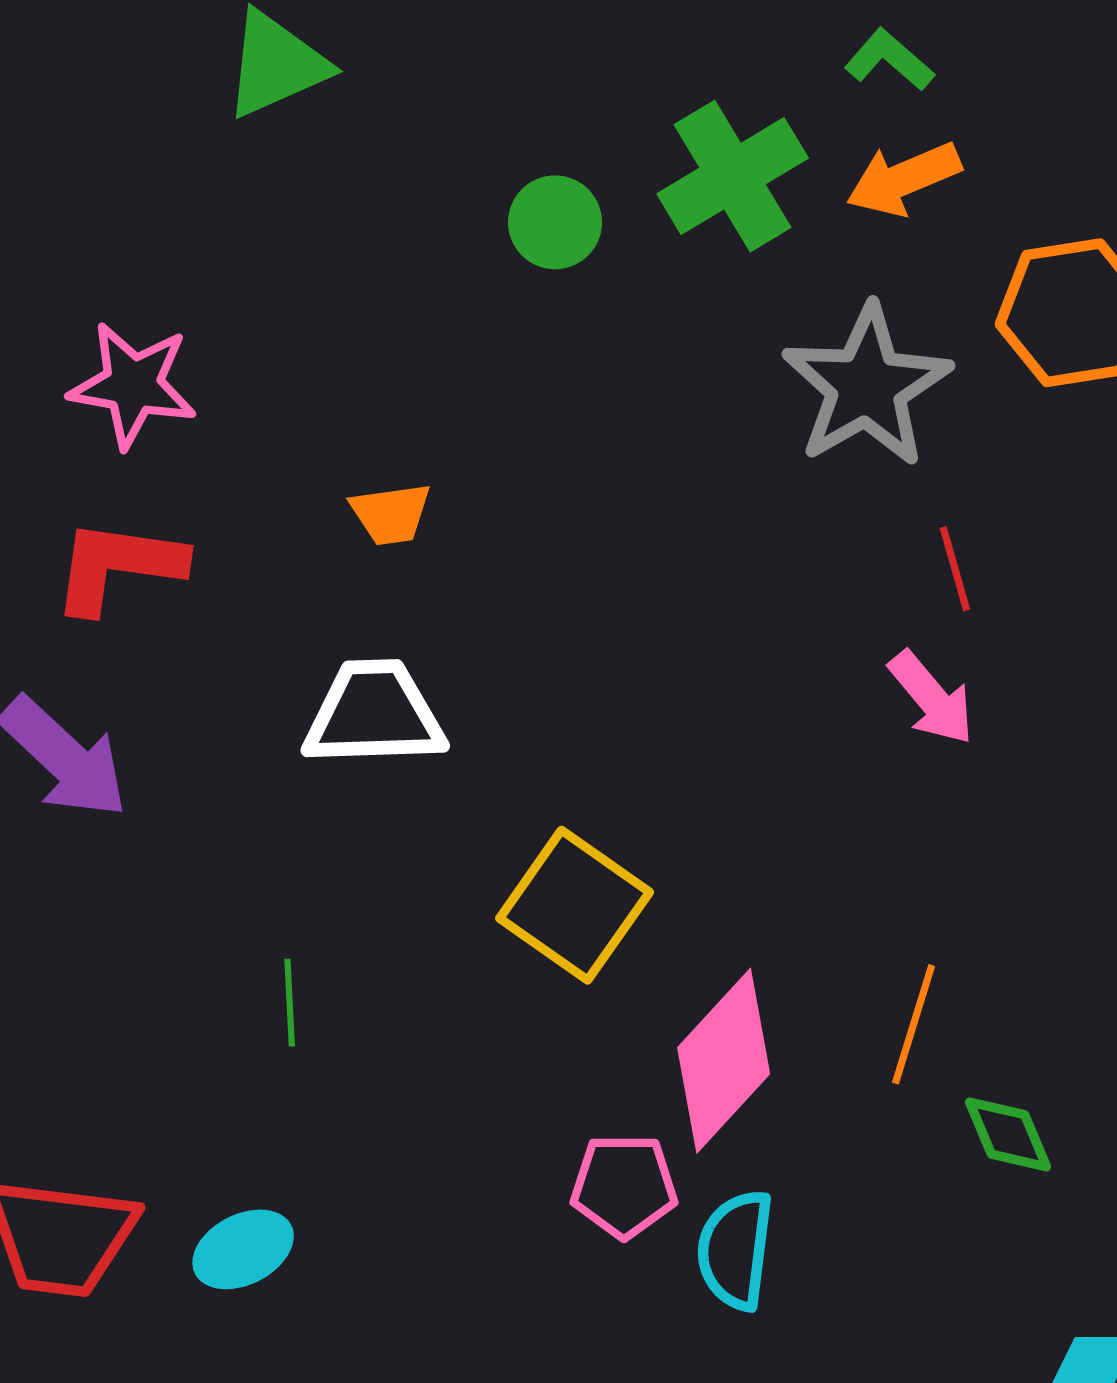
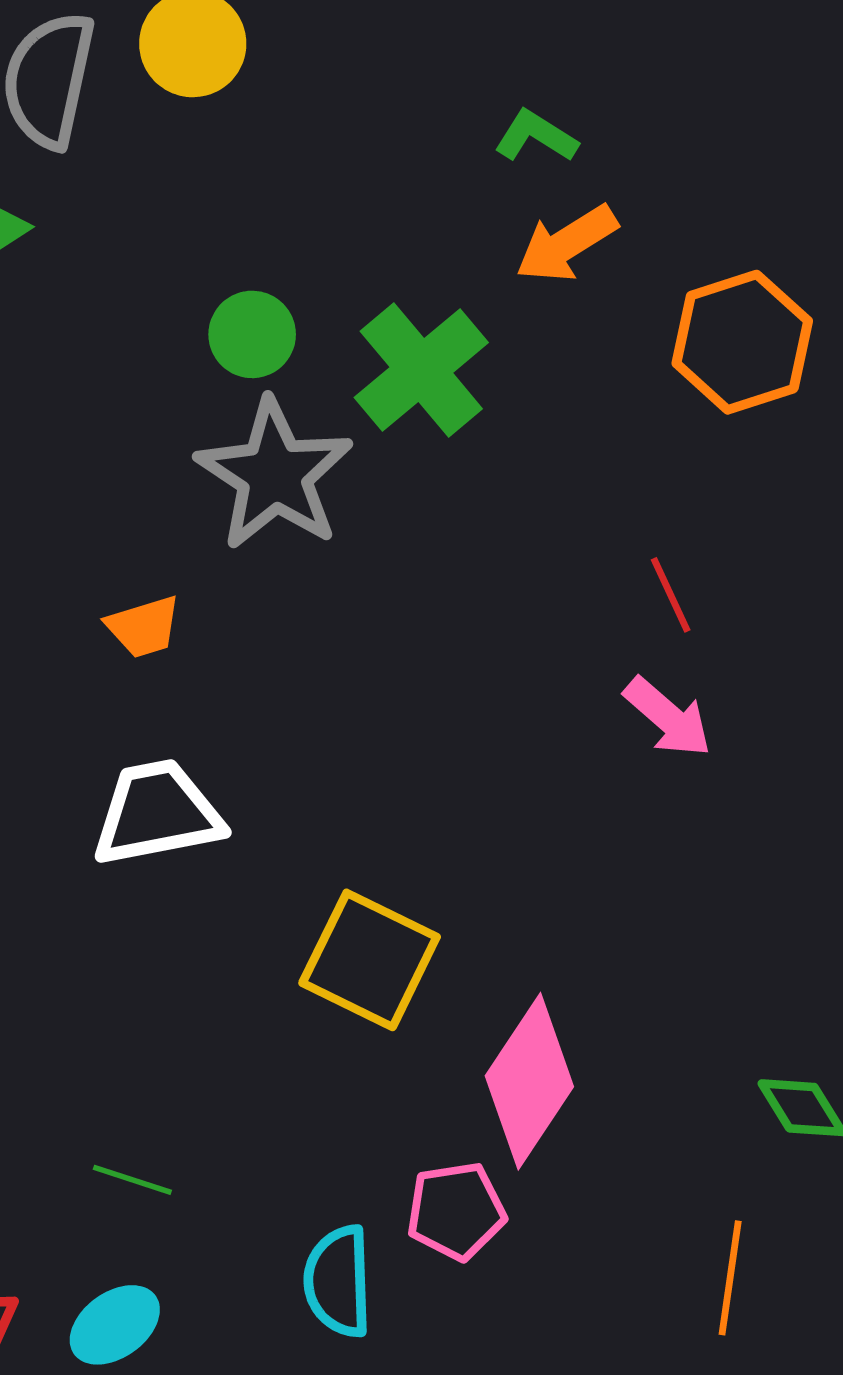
green cross: (733, 176) -> (421, 370), moved
gray star: (867, 386) -> (275, 475), moved
green line: (290, 1003) -> (132, 1180), moved, turned -60
orange line: (914, 1024) -> (730, 1278), moved
cyan semicircle: (735, 1250) -> (338, 1281), moved

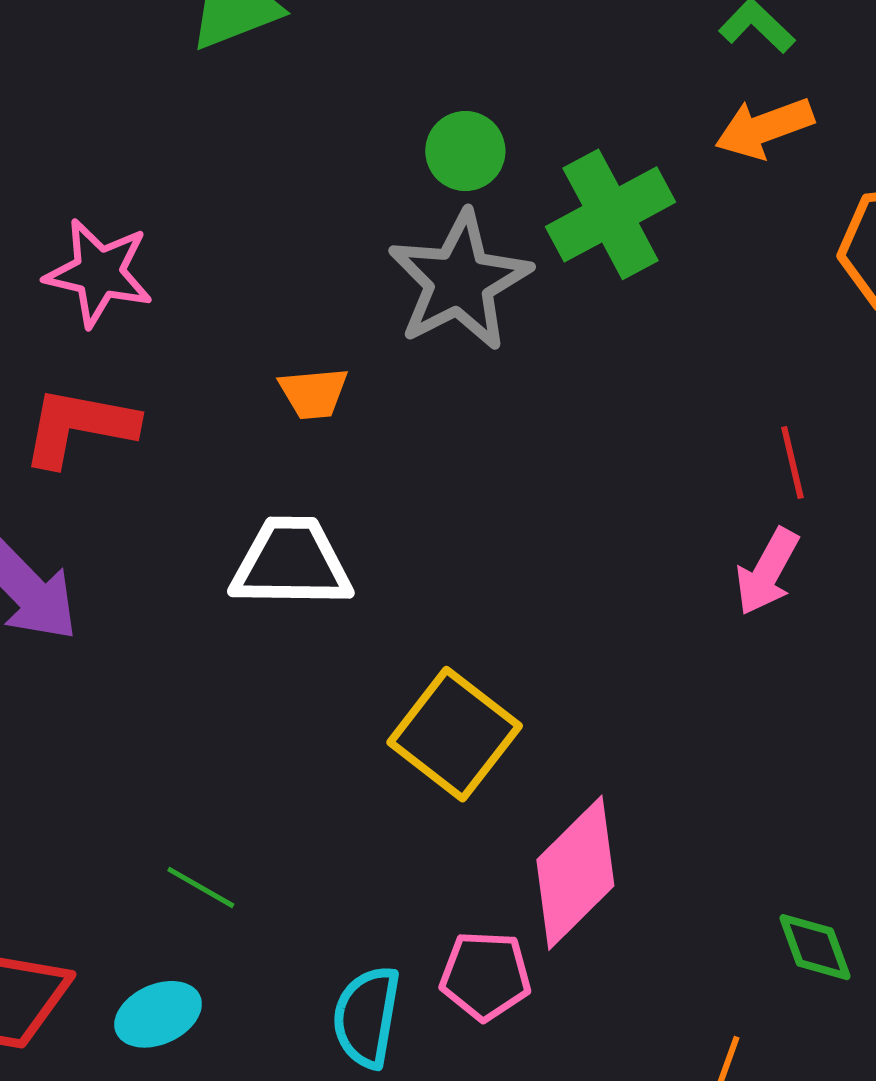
pink arrow: (668, 717) -> (767, 572), turned 66

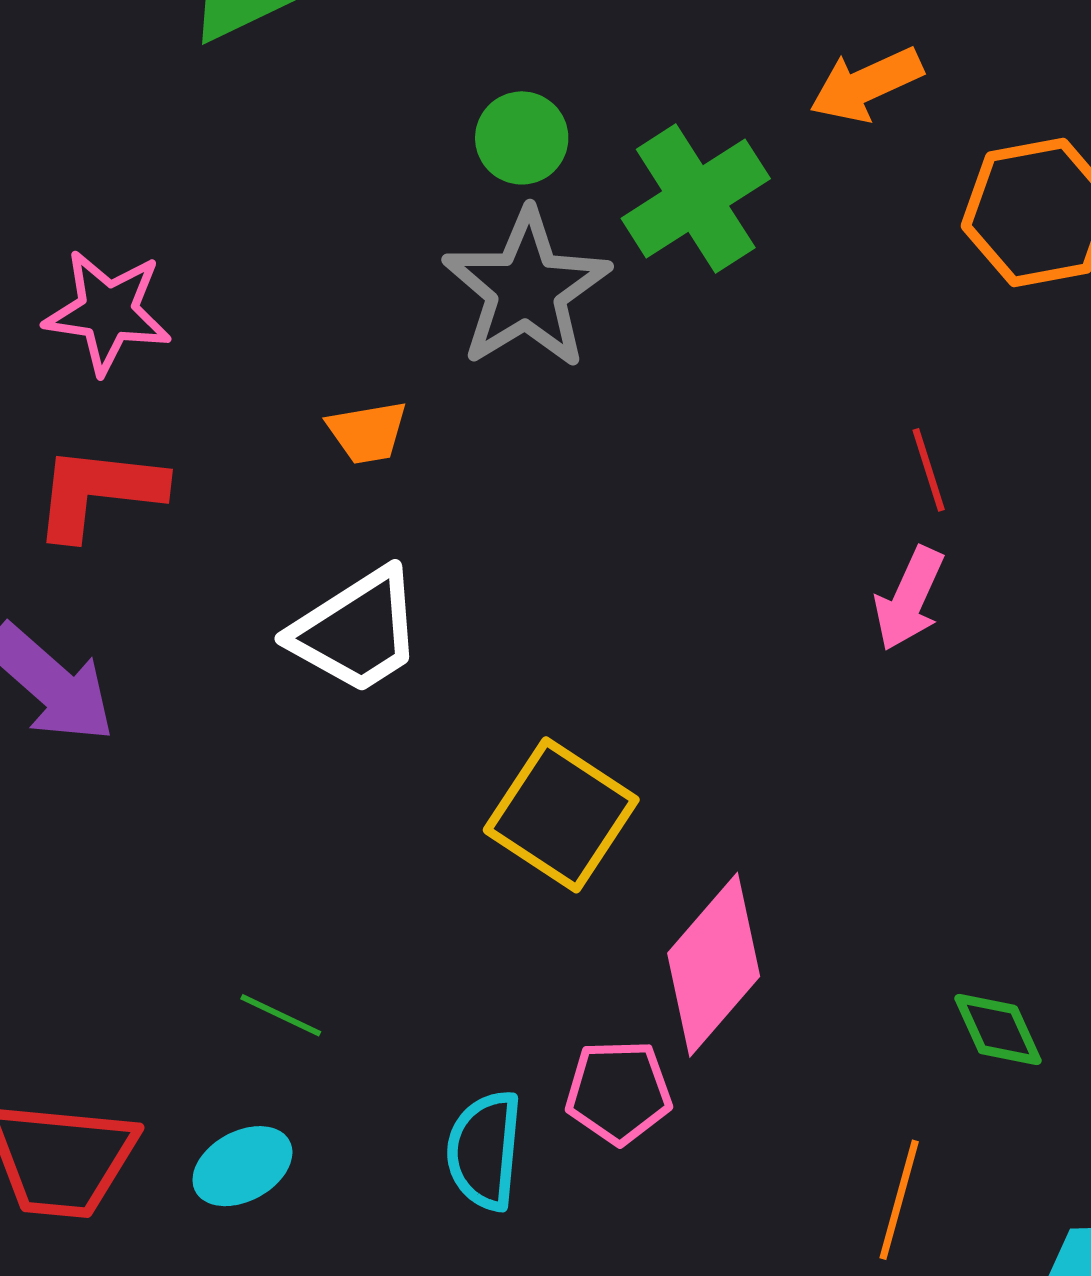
white trapezoid: (291, 563) -> (357, 631), turned 151

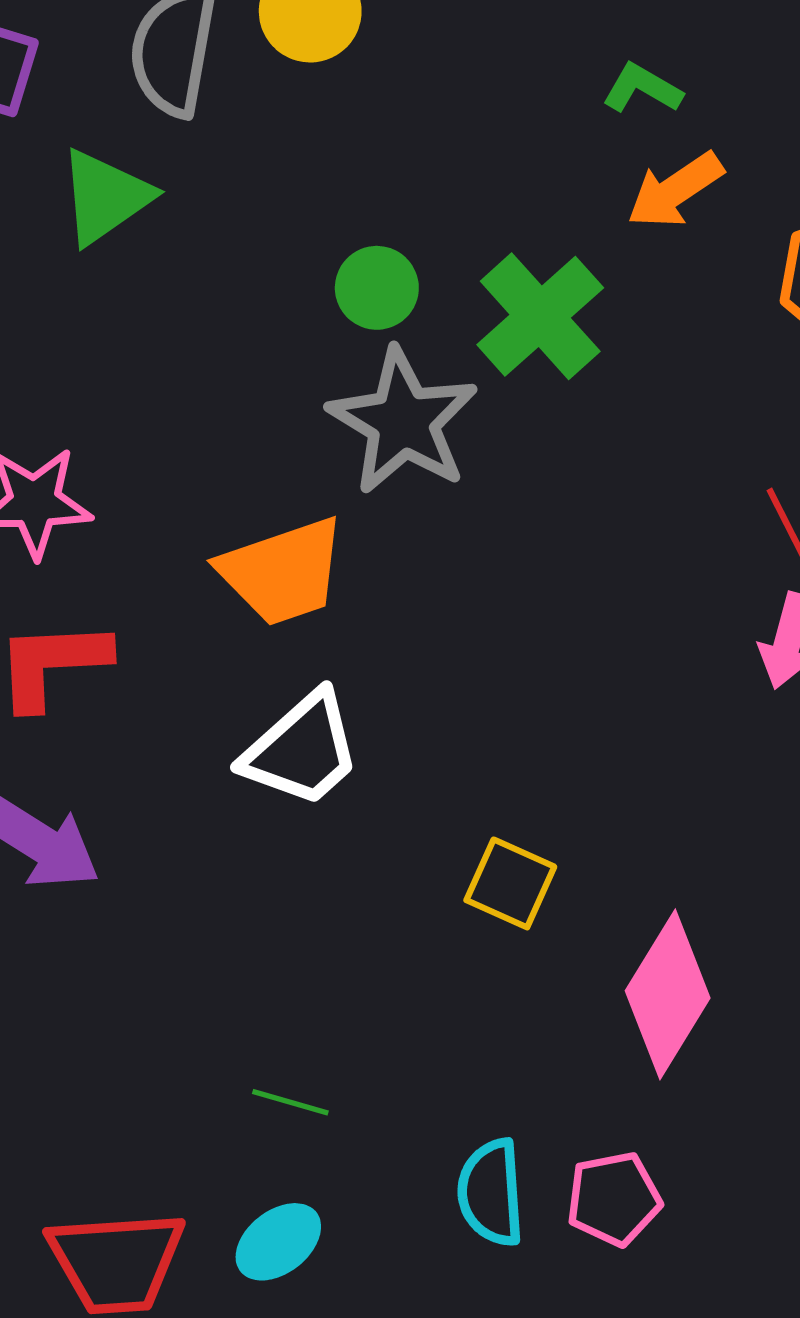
orange trapezoid: (367, 432) -> (283, 572), size x1.8
yellow square: (561, 815) -> (510, 883), size x0.7
pink pentagon: (619, 1092) -> (614, 1199), moved

